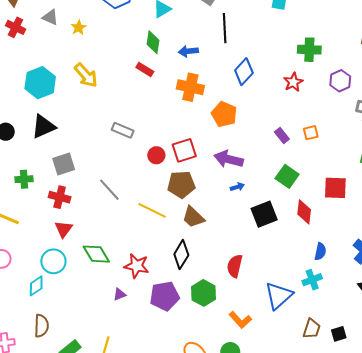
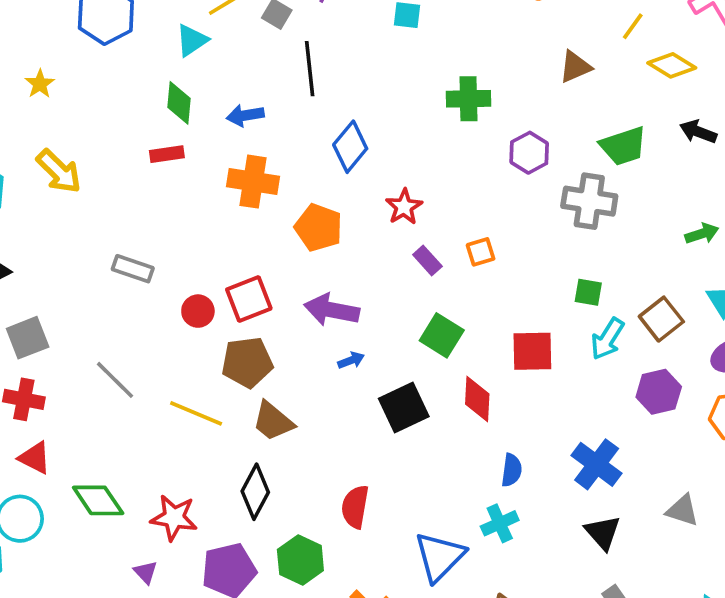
red rectangle: (145, 70) -> (167, 154), turned -36
red star: (293, 82) -> (404, 207), moved
red triangle: (64, 229) -> (35, 458), turned -36
purple triangle: (119, 294) -> (145, 572), turned -48

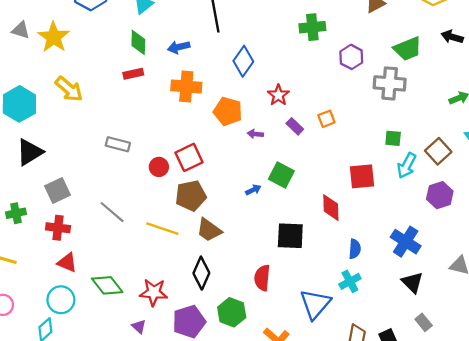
yellow star: (40, 84) -> (54, 37), size x1.8
purple arrow: (332, 310) -> (255, 134), moved, size x0.5
green square: (442, 335) -> (281, 175), moved
black square: (404, 408) -> (290, 236), moved, turned 32

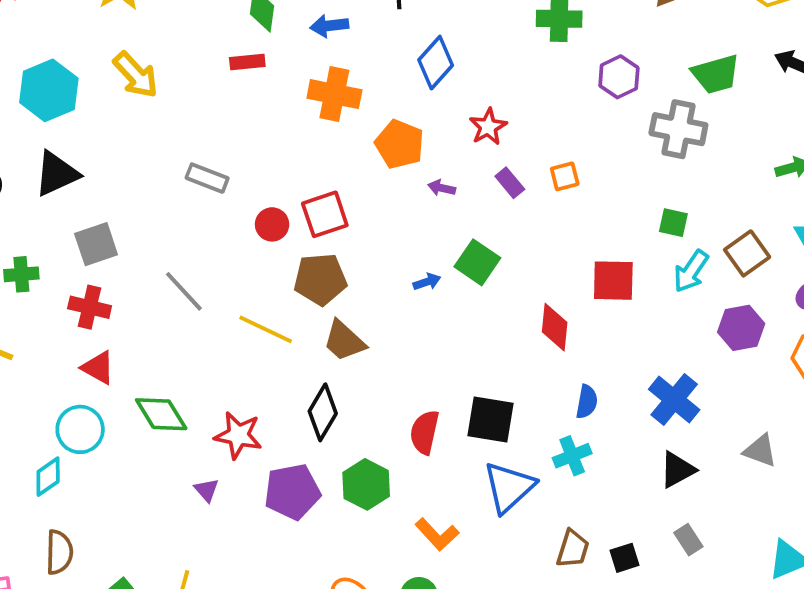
black square: (290, 236) -> (491, 420), moved
black triangle: (412, 282) -> (677, 470), turned 40

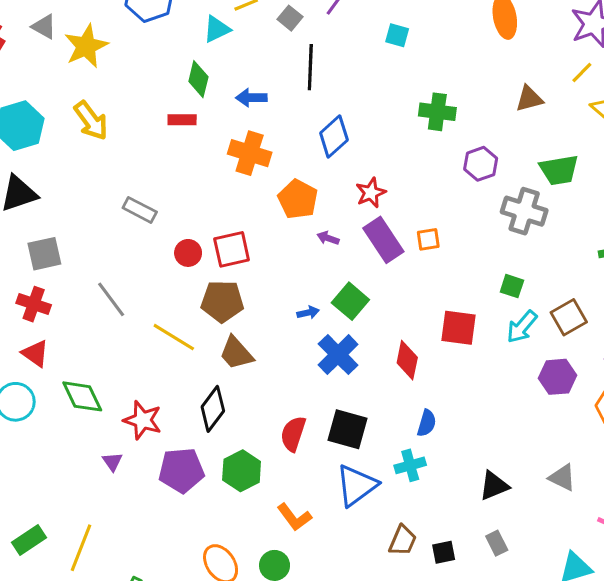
purple rectangle: (510, 183) -> (383, 240), size x1.8
blue cross: (674, 400) -> (338, 355), moved

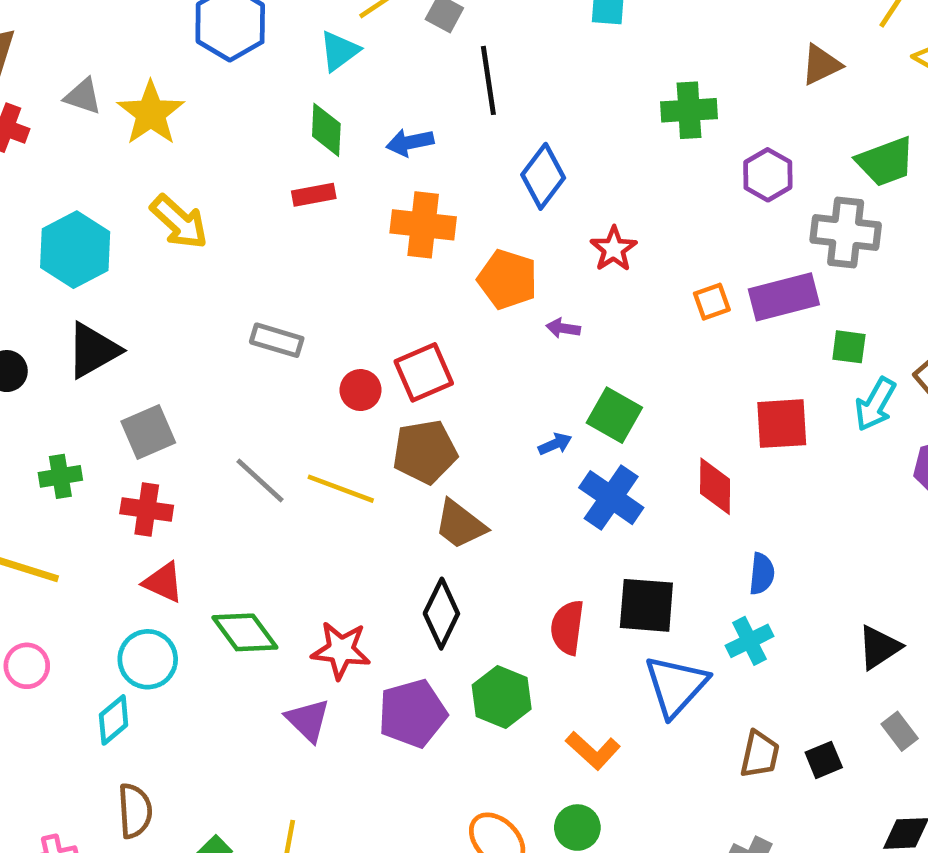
purple rectangle: (383, 240) -> (784, 297), moved, turned -60
yellow line: (174, 337) -> (341, 489), moved
purple triangle: (112, 462) -> (308, 720), size x1.5

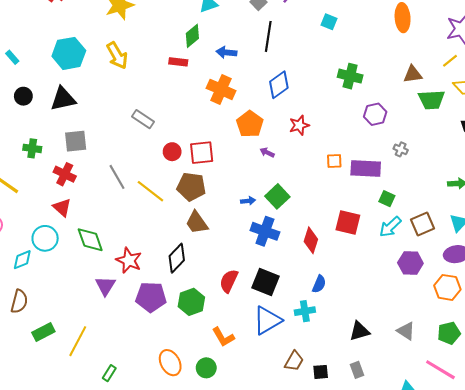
green diamond: (326, 130) -> (192, 36), turned 30
green trapezoid: (885, 162) -> (432, 100), moved
gray cross: (846, 232) -> (401, 149), size x0.5
blue cross: (611, 498) -> (265, 231), turned -32

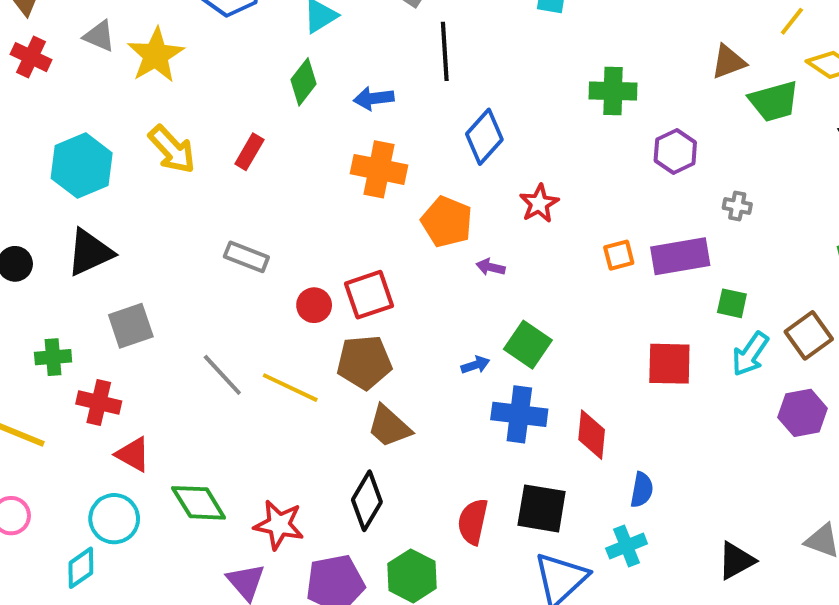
red rectangle: (178, 62) -> (249, 152), moved, turned -54
red cross: (65, 174) -> (99, 403), moved
red diamond: (311, 240) -> (592, 435), moved

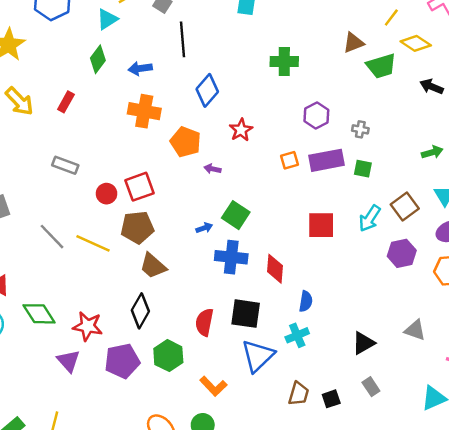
purple hexagon: (675, 151) -> (316, 116), moved
green square: (732, 303) -> (363, 169), moved

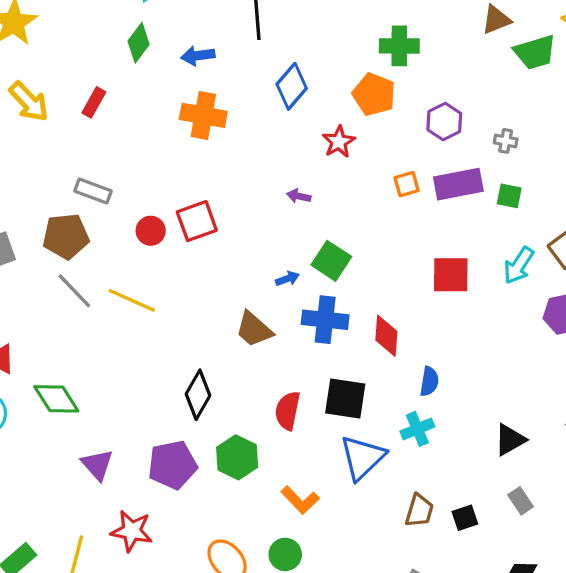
orange pentagon: (186, 142) -> (374, 94), moved
brown pentagon: (137, 227) -> (66, 236), moved
brown trapezoid: (153, 266) -> (254, 329), moved
red star: (88, 326) -> (132, 531), moved

